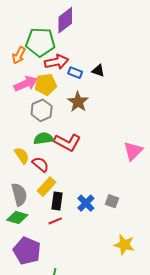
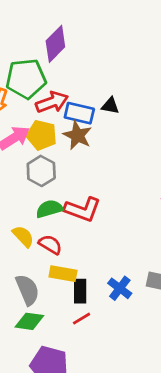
blue rectangle: (75, 73) -> (79, 113), size x1.5
yellow pentagon: (46, 84) -> (42, 135), turned 30
brown star: (78, 102) -> (77, 135), moved
yellow rectangle: (47, 187) -> (63, 274), turned 66

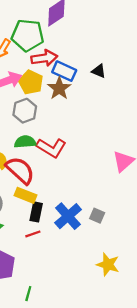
black triangle: (110, 106) -> (99, 71), moved
red semicircle: (50, 245) -> (20, 170), size x1.6
blue cross: (120, 288) -> (68, 216), size x1.4

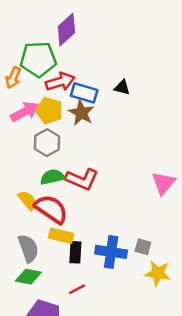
blue cross: (68, 216) -> (111, 252), turned -32
red line: (33, 234) -> (77, 289), moved
yellow star: (108, 264) -> (158, 273), moved

